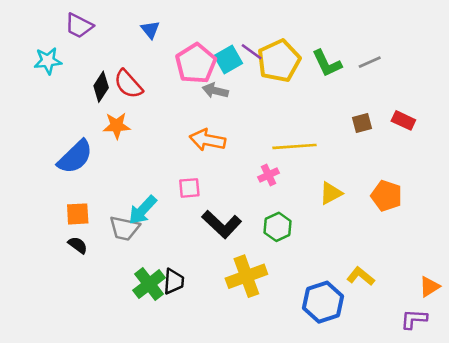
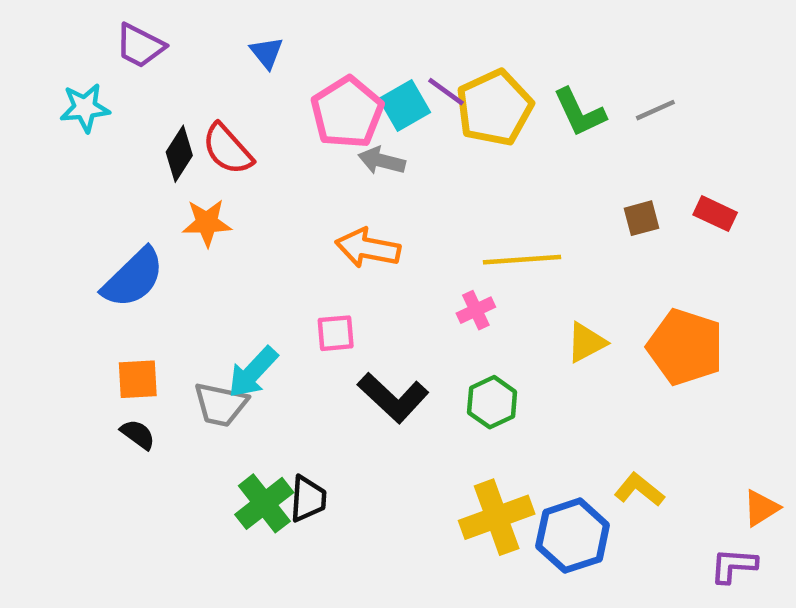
orange pentagon: (387, 196) -> (685, 347), size x1.4
yellow cross: (246, 276) -> (497, 517), moved

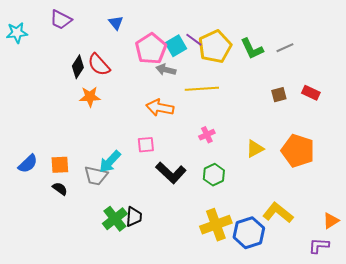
cyan star: (85, 108) -> (17, 33), moved
yellow line: (522, 260) -> (202, 89), moved
blue semicircle: (133, 278) -> (28, 164), moved, size x0.7
yellow L-shape: (639, 490) -> (278, 213), size x1.4

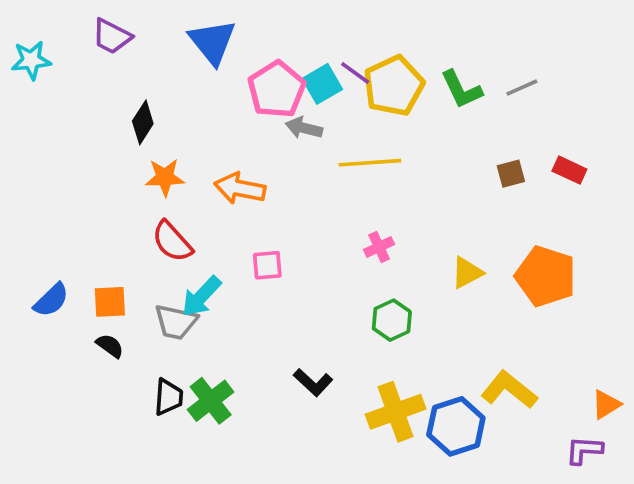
blue triangle: (116, 23) -> (212, 42), size x1.8
red semicircle: (99, 65) -> (172, 241), moved
orange arrow: (160, 108) -> (240, 188), moved
black L-shape: (171, 173) -> (313, 382), moved, size x0.7
black trapezoid: (134, 217) -> (168, 397), moved

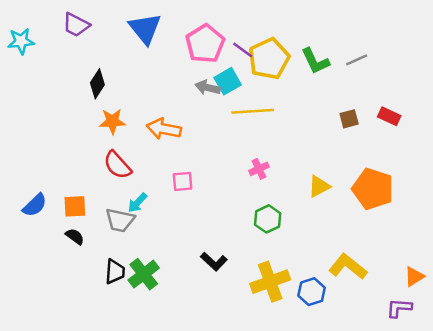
cyan square: (322, 84) -> (228, 81), moved
pink pentagon: (276, 89) -> (205, 44), moved
cyan arrow: (201, 296) -> (137, 203), size x0.7
blue hexagon: (456, 426) -> (312, 292), size x0.7

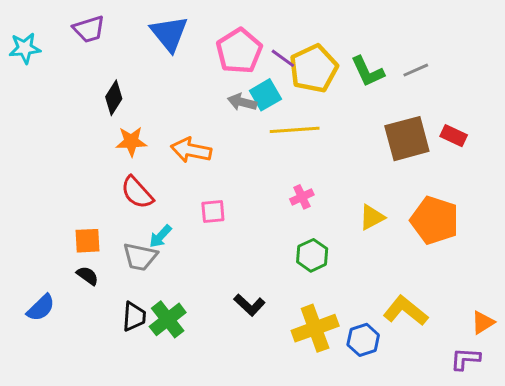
purple trapezoid: (76, 25) -> (89, 29), turned -44
brown square: (349, 119) -> (407, 139), size x2.0
blue semicircle: (35, 205) -> (41, 308), moved

